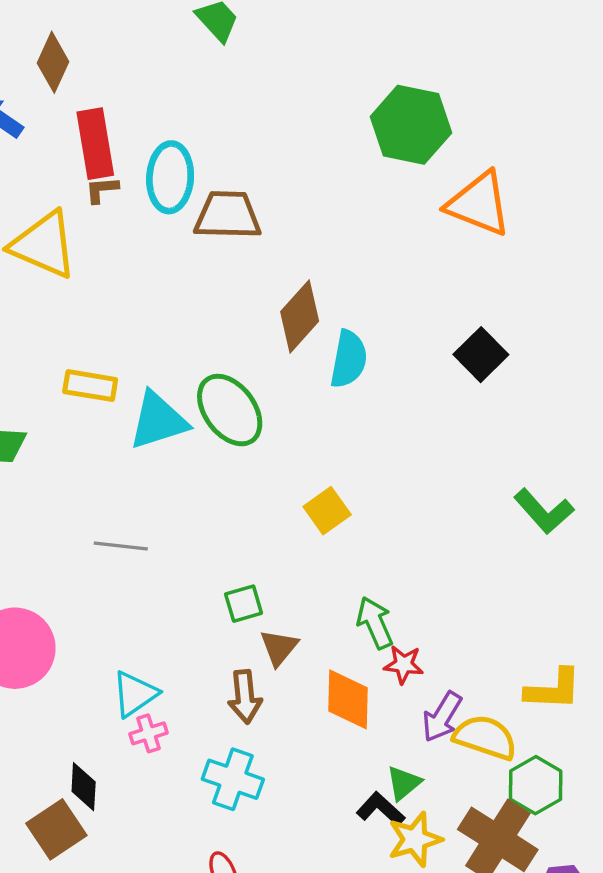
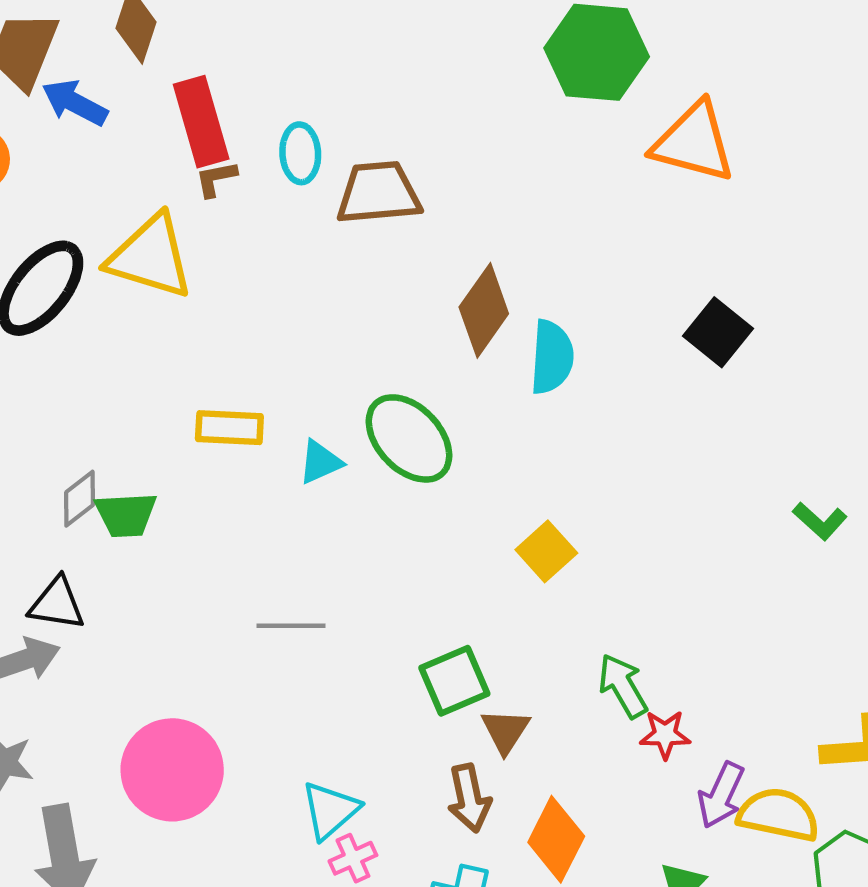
cyan ellipse: (170, 177) -> (300, 153), size x0.7
cyan triangle: (158, 421) -> (320, 462), size x0.6
green L-shape: (544, 511) -> (820, 521), size x0.7
green square: (244, 604) -> (454, 681), size x1.4
orange diamond: (348, 699) -> (556, 839), moved, turned 32

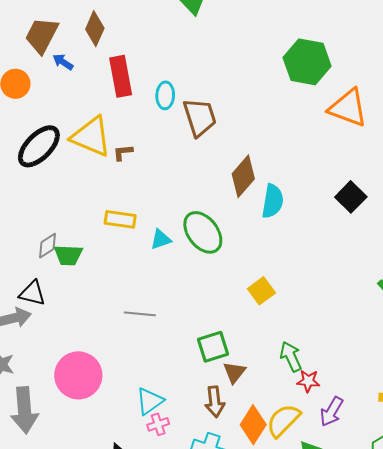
blue arrow: (75, 103) -> (63, 62), size x0.7
brown L-shape: (216, 179) -> (123, 152), moved
brown trapezoid: (378, 193) -> (200, 117), turned 72
yellow semicircle: (778, 815) -> (283, 420), moved, turned -63

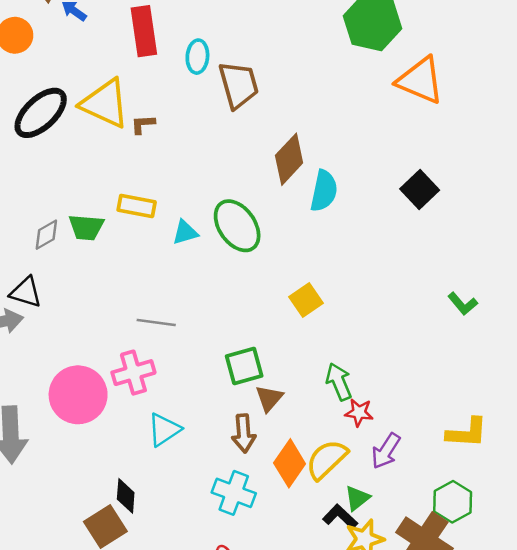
green trapezoid: (68, 255) -> (86, 227), moved
pink cross: (158, 424) -> (133, 373), moved, size x1.6

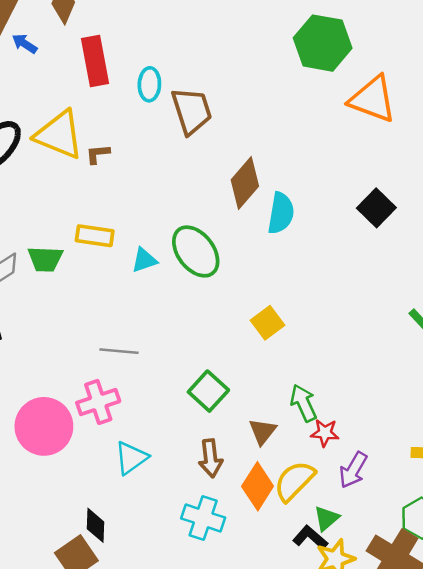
green square: (244, 366) -> (208, 391), turned -30
brown triangle: (269, 398) -> (262, 431), moved

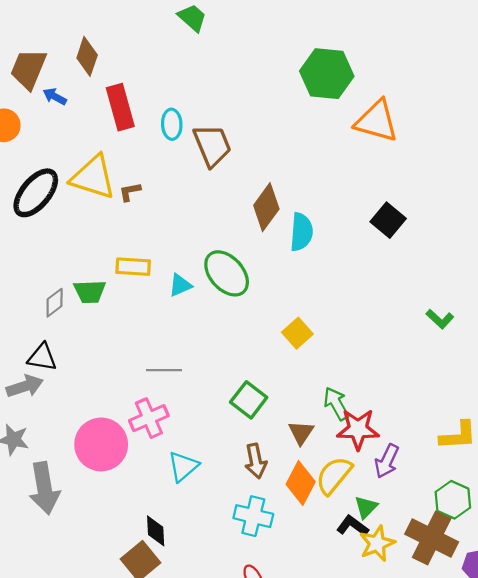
red star: (325, 433) -> (358, 429), size x1.6

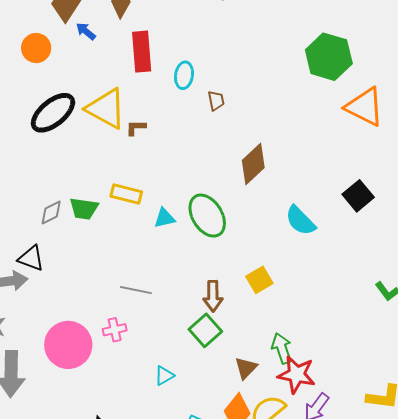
brown trapezoid: (212, 145) -> (216, 101), size x0.5
cyan semicircle: (301, 232) -> (300, 221), moved, turned 120
pink cross: (149, 418) -> (115, 330), size x0.7
brown arrow: (256, 461) -> (213, 296), moved
cyan triangle: (183, 466) -> (164, 376), moved, size x0.7

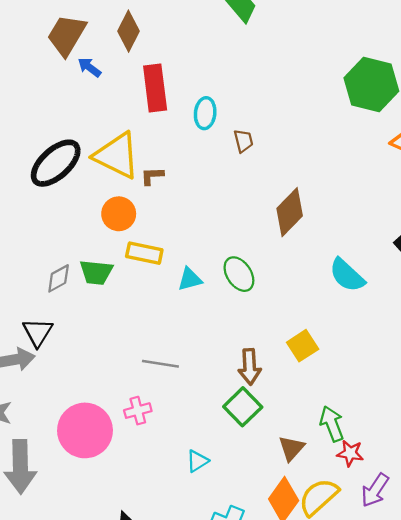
orange circle: (36, 48) -> (119, 214), moved
green ellipse: (207, 216) -> (239, 274), size x0.7
black triangle: (31, 258) -> (38, 332), turned 44
red star: (297, 375) -> (350, 453), size x0.6

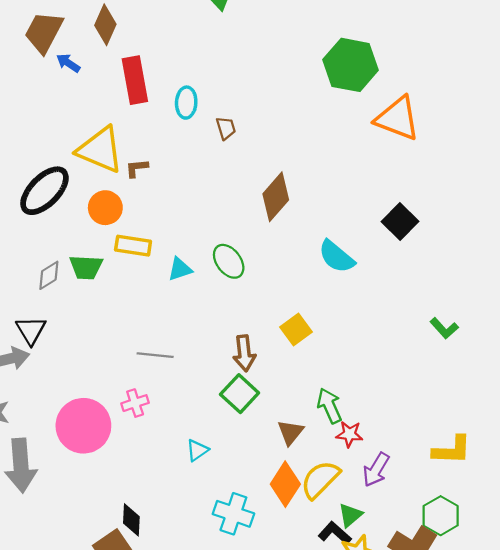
black ellipse: (56, 163) -> (45, 191), moved

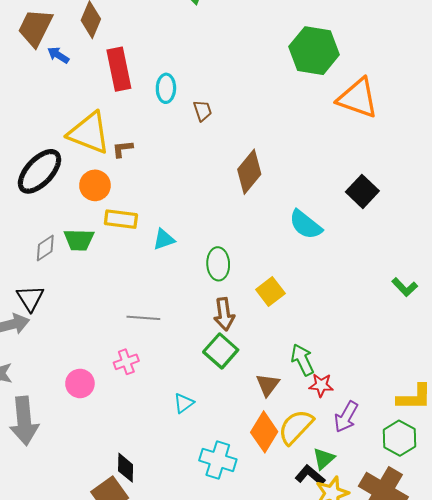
green ellipse: (229, 261) -> (218, 264), moved, turned 36
pink circle: (83, 426) -> (80, 383), size x0.6
green hexagon: (441, 516) -> (399, 438), moved

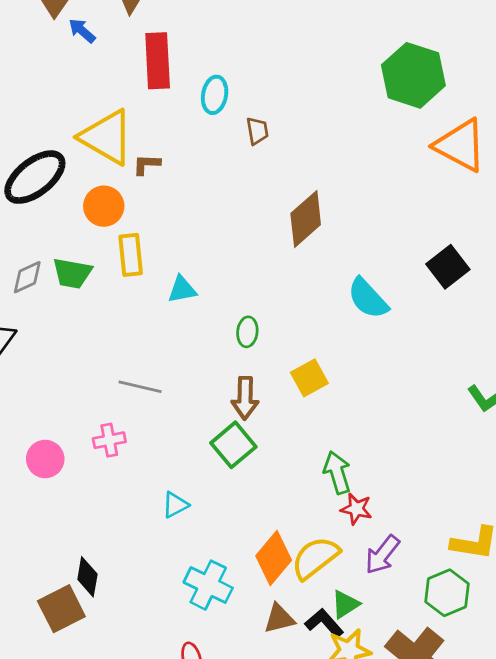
yellow rectangle: (121, 219) -> (131, 255), turned 68
green ellipse: (218, 264) -> (247, 332), size x0.7
brown triangle: (268, 385) -> (279, 619), moved, turned 30

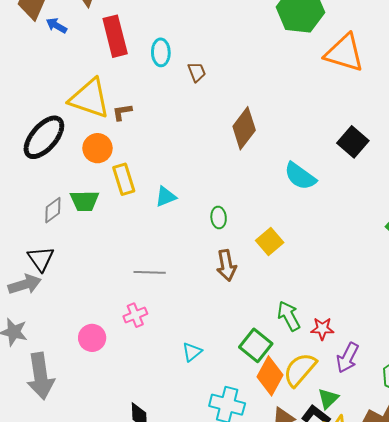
green square: (233, 445) -> (256, 345), moved
green arrow: (337, 472) -> (289, 316), moved

